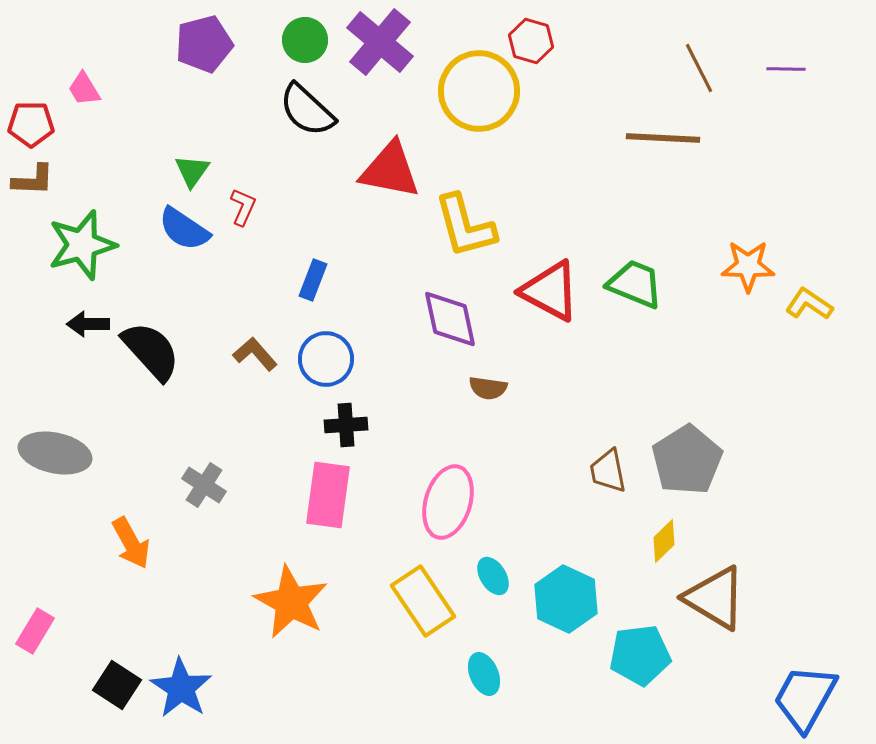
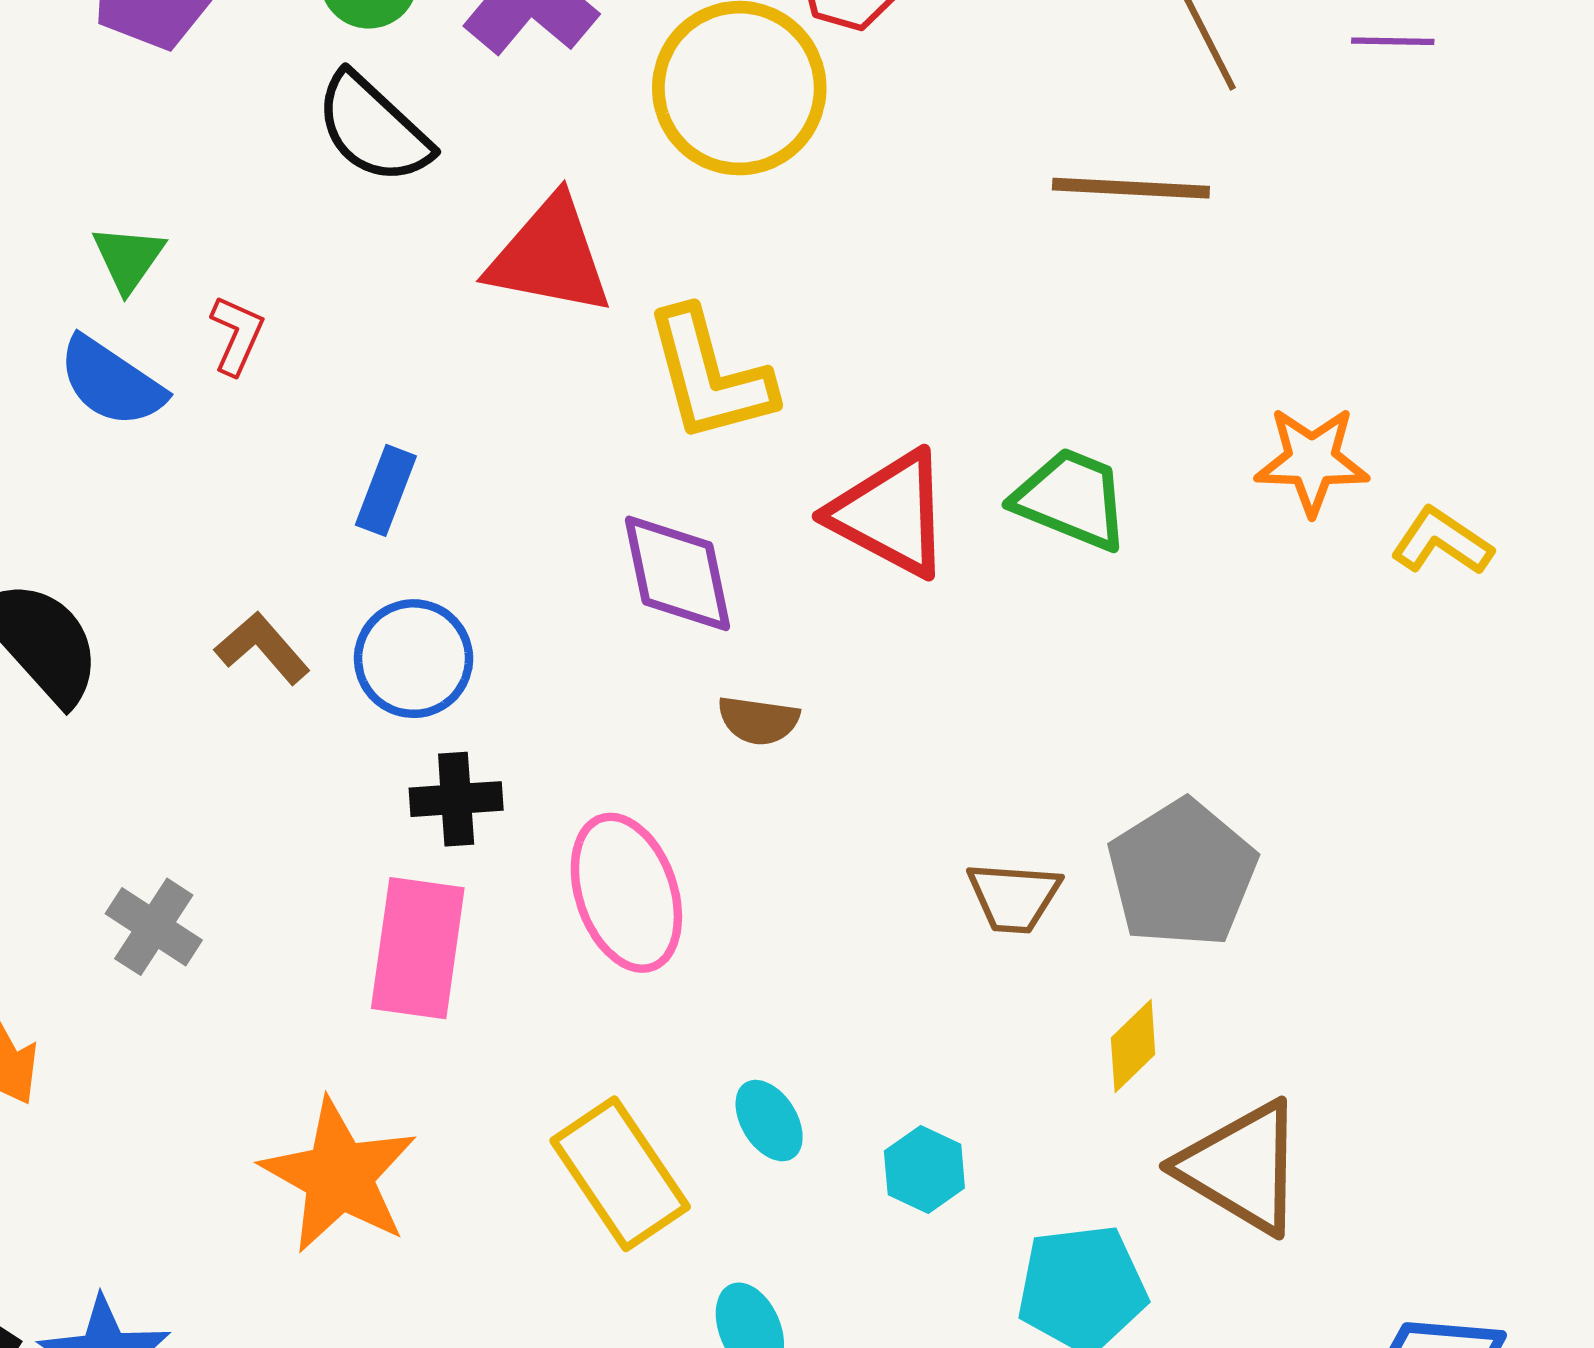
brown trapezoid: (608, 471) -> (1014, 897), turned -75
pink ellipse: (448, 502) -> (626, 893), moved, turned -36
cyan hexagon: (566, 599) -> (924, 1169), size x0.6

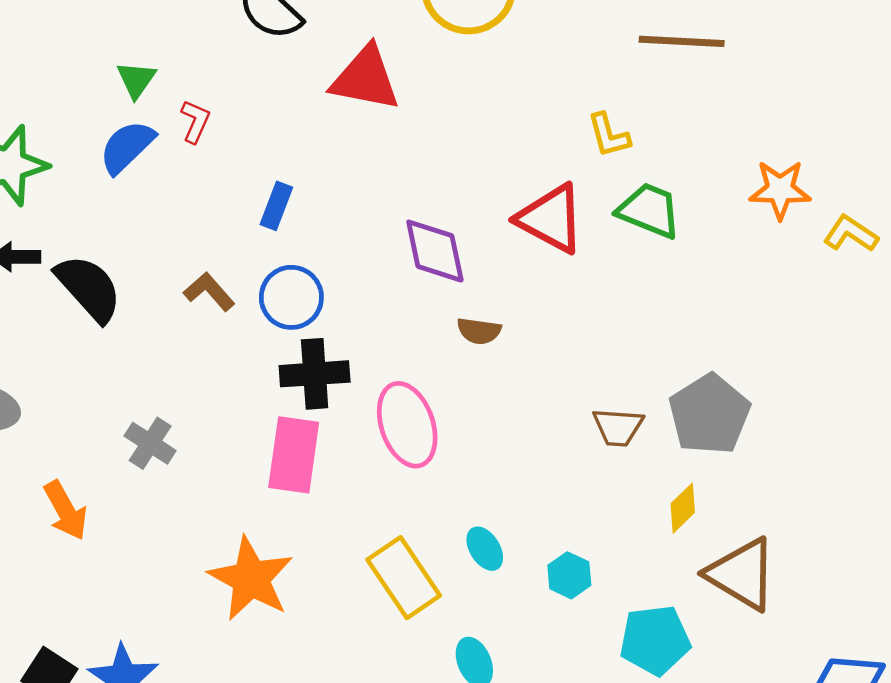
yellow L-shape: (709, 375) -> (609, 135), moved, size x0.6
blue semicircle: (111, 382) -> (127, 147), turned 102
black cross: (456, 799) -> (315, 374), size x1.4

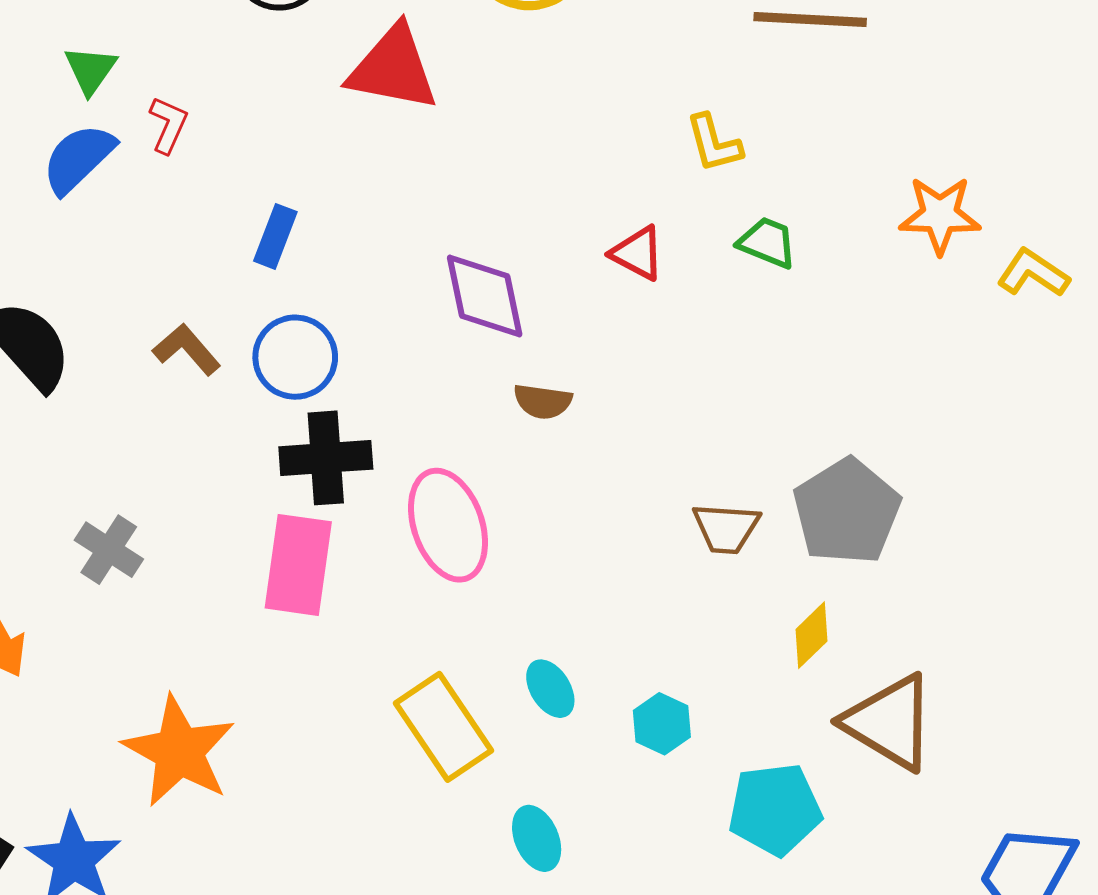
green trapezoid: (649, 211) -> (767, 243), size x0.7
red triangle: (551, 219) -> (637, 253), size x0.6
orange star: (251, 579) -> (179, 751), moved

